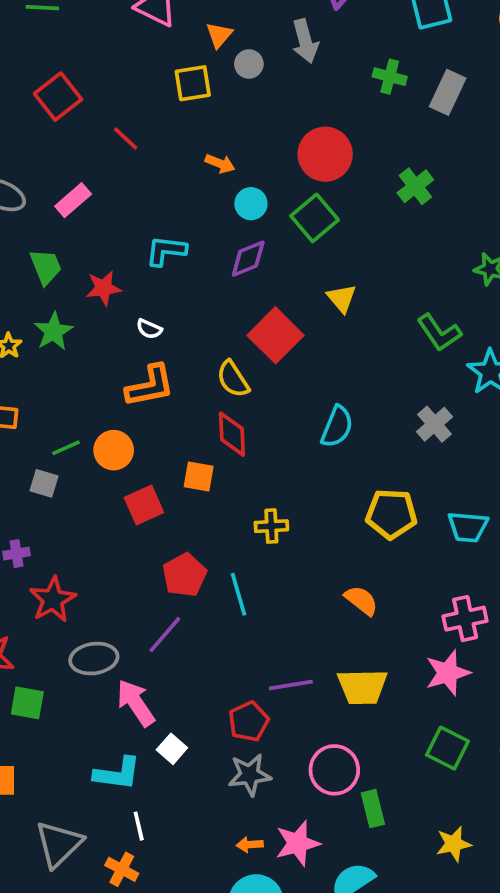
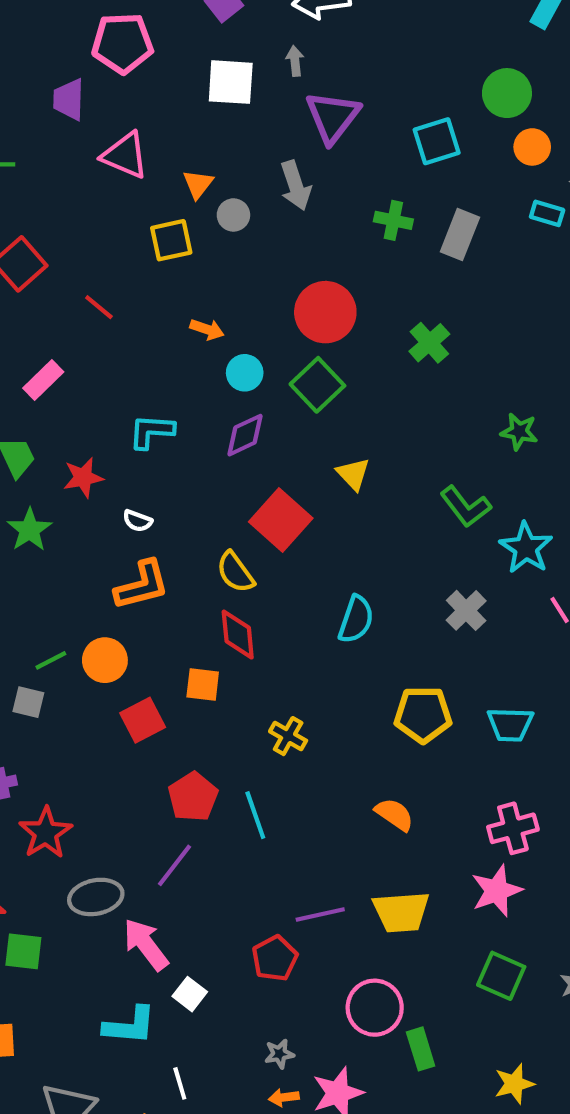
yellow cross: (271, 526) -> (288, 736), turned 36
gray star: (250, 775) -> (279, 1054), moved, size x0.6
white line: (139, 826) -> (180, 1083), moved

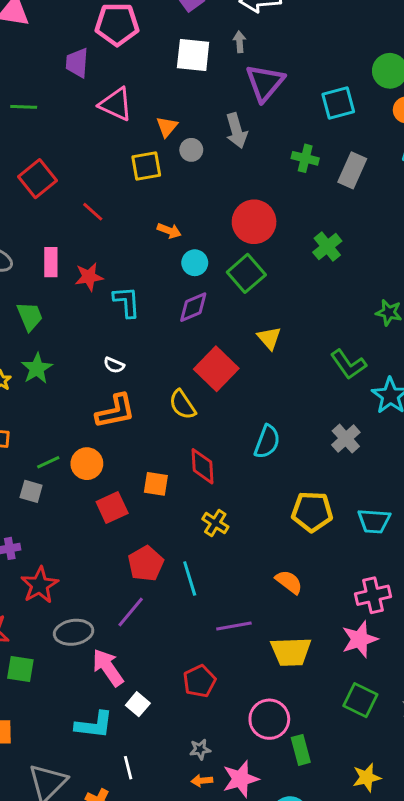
pink rectangle: (43, 380) -> (51, 262), turned -48
cyan L-shape: (151, 431) -> (127, 302), turned 80
red star: (83, 477) -> (89, 277), moved
red diamond: (238, 635) -> (202, 466), moved
purple line: (320, 914) -> (234, 626), moved

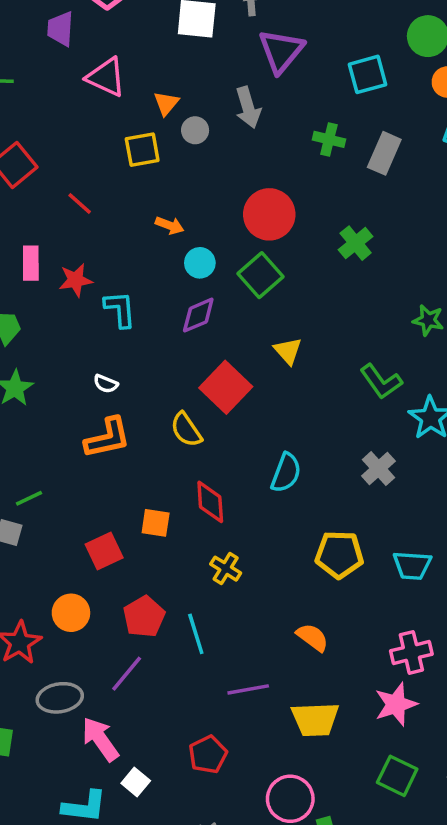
orange circle: (87, 464) -> (71, 613), moved

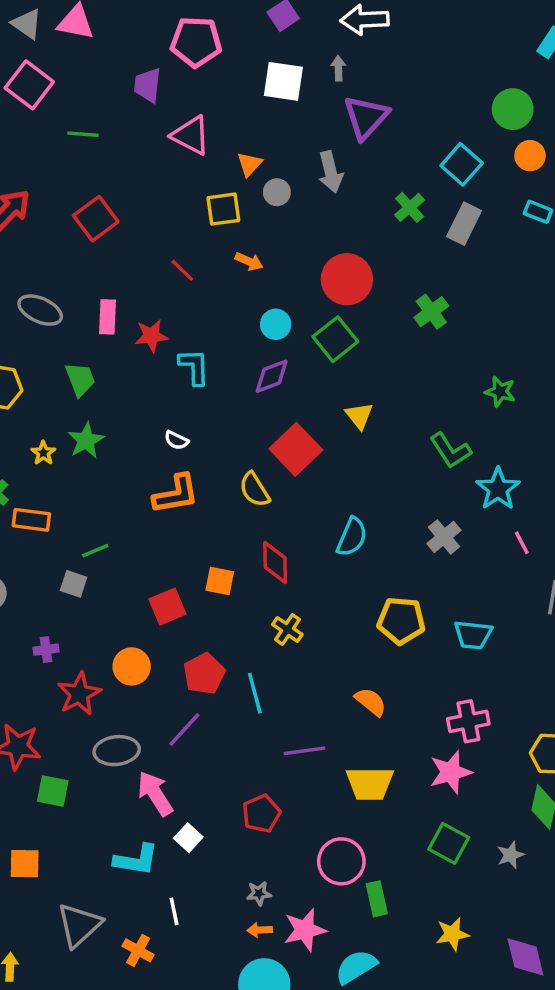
cyan square: (368, 74) -> (462, 164), moved, turned -36
green cross: (329, 139) -> (410, 207), turned 32
red line: (80, 204) -> (182, 270), moved
orange arrow: (170, 225) -> (249, 261), moved

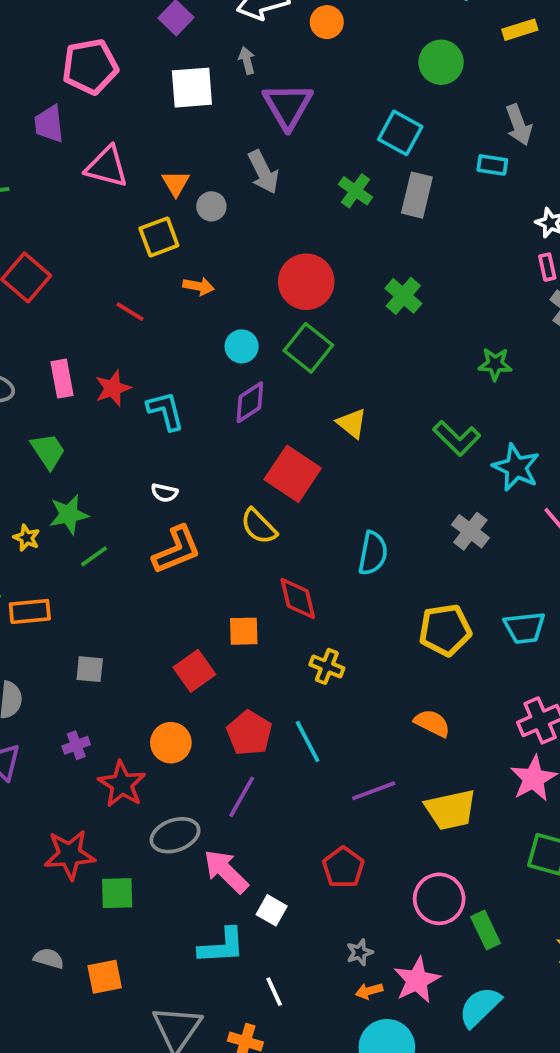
orange circle: (530, 156) -> (327, 22), moved
green star: (86, 440) -> (69, 514), turned 30
green line: (95, 551) -> (94, 556), moved

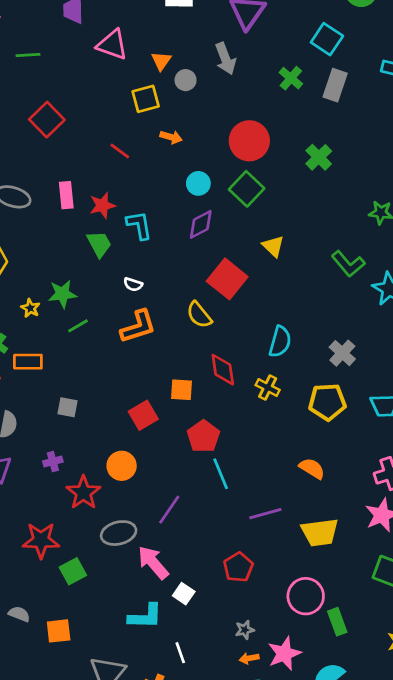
green trapezoid: (48, 451) -> (99, 244), moved
gray cross: (470, 531) -> (342, 353), moved
yellow cross: (327, 666) -> (268, 388), moved
red pentagon: (249, 733) -> (203, 436), moved
green square: (117, 893) -> (73, 571), turned -32

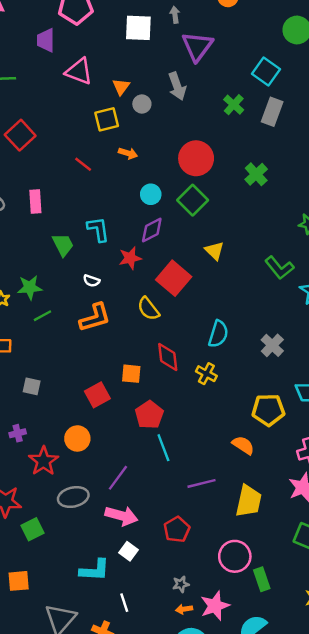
red star: (102, 205) -> (130, 258), moved
yellow pentagon: (327, 402) -> (268, 410), moved
yellow trapezoid: (320, 532) -> (249, 501), turned -72
pink arrow: (153, 563) -> (122, 516), moved, turned 144

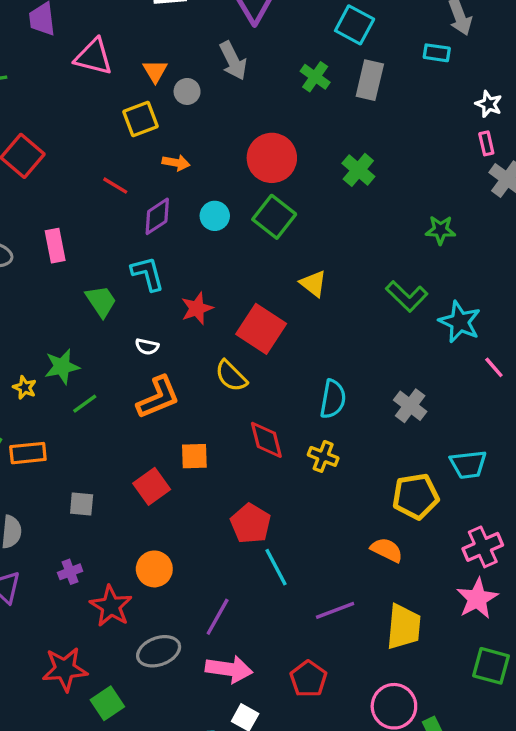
purple diamond: (152, 230) -> (157, 216), moved
orange square: (131, 374) -> (194, 456), moved
red square: (97, 395) -> (152, 486), moved

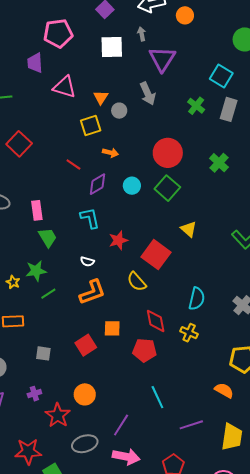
pink rectangle: (55, 246) -> (37, 210), moved
green trapezoid: (101, 301) -> (48, 237), moved
red pentagon: (251, 524) -> (145, 350), moved, turned -30

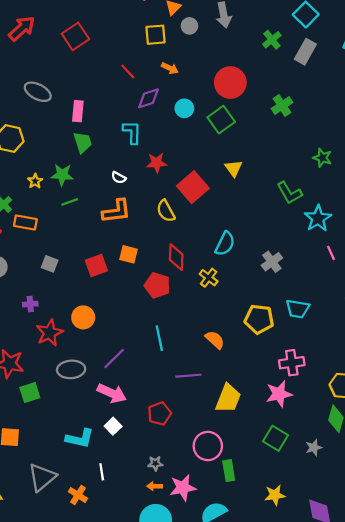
orange semicircle: (224, 390) -> (215, 340), moved

